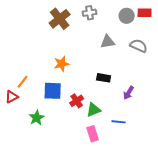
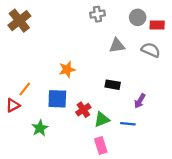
red rectangle: (145, 13) -> (157, 25), moved
brown cross: (60, 19) -> (19, 21), moved
blue line: (119, 122) -> (128, 124), moved

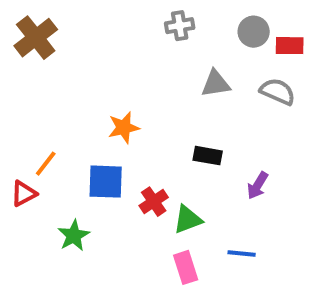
blue line: (128, 124) -> (242, 253), moved

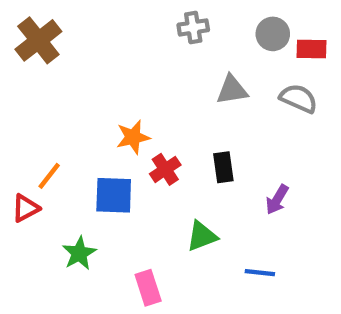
black rectangle: (208, 156) -> (223, 167), turned 72
red cross: (154, 202) -> (165, 169), moved
pink rectangle: (186, 267) -> (148, 288), moved

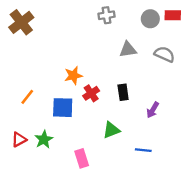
red rectangle: (312, 49) -> (173, 15), moved
red triangle: (25, 208) -> (19, 139), moved

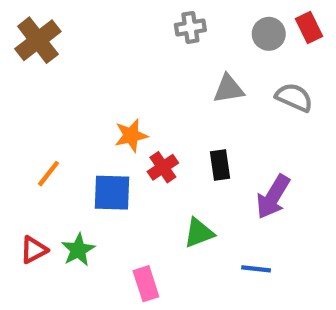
red rectangle: (173, 15) -> (309, 27), turned 63
purple arrow: (153, 110) -> (273, 197), size x1.5

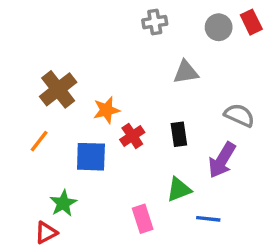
brown cross: (38, 40) -> (58, 89), moved
gray semicircle: (294, 97) -> (239, 115), moved
green triangle: (199, 233) -> (179, 189), moved
red triangle: (34, 250) -> (46, 233), moved
pink rectangle: (146, 284) -> (143, 219), moved

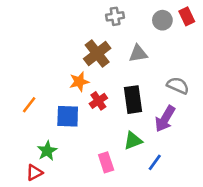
brown cross: (58, 89) -> (97, 53), moved
black rectangle: (179, 134) -> (133, 100), size x1.5
blue line: (208, 219) -> (155, 162), turned -60

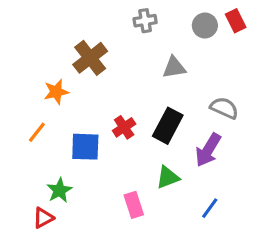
brown cross: (97, 53) -> (90, 58), moved
orange star: (79, 82) -> (56, 92), moved
black rectangle: (133, 100) -> (168, 126), turned 36
blue line: (155, 162) -> (210, 208), moved

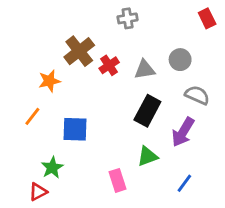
gray circle: (205, 26) -> (180, 60), moved
gray triangle: (174, 68) -> (145, 70), moved
red cross: (124, 127) -> (109, 65), moved

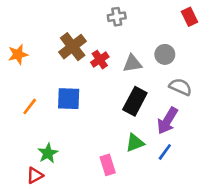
orange star: (49, 81) -> (18, 54), moved
blue square: (75, 129) -> (69, 99), moved
blue line: (184, 183) -> (165, 152), moved

